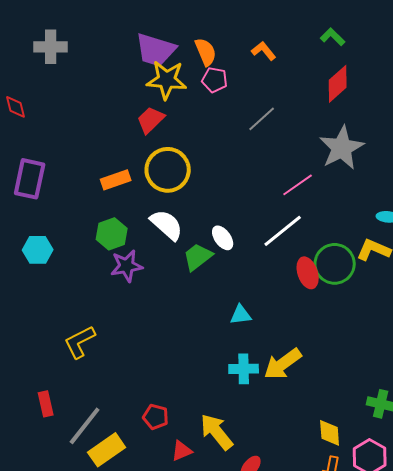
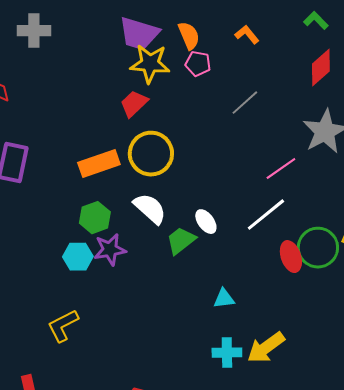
orange rectangle: (116, 180) -> (99, 164), size x1.4
cyan hexagon: (38, 250) -> (78, 257), moved

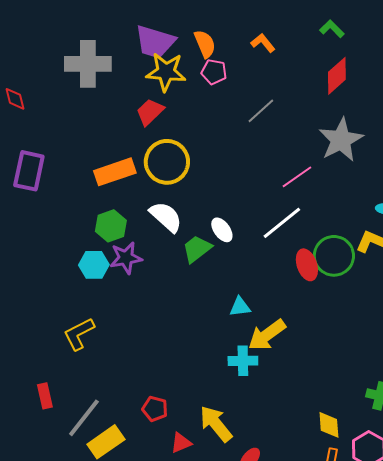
gray cross: (34, 31) -> (88, 64), moved, size x1.4
yellow arrow: (266, 348) -> (267, 335), moved

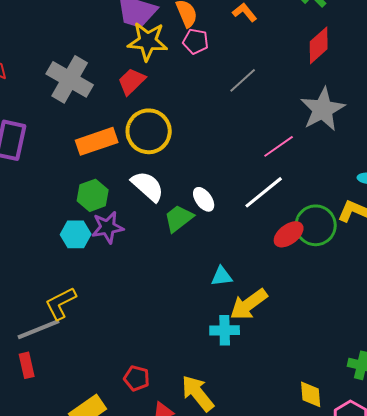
gray cross: (88, 64) -> (70, 79), moved, turned 30
red ellipse: (307, 265) -> (289, 234), turned 72
gray line: (84, 418) -> (39, 329), moved, turned 30

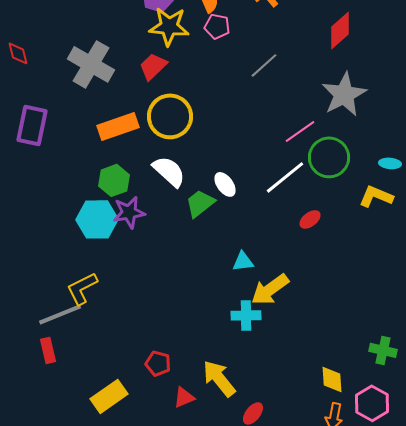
green circle: (316, 225) -> (329, 157), moved
cyan hexagon: (76, 234) -> (97, 219), size x1.4
red ellipse: (289, 234) -> (310, 219), size x0.7

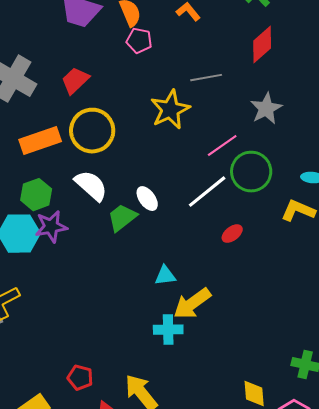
yellow star: (169, 26) -> (170, 110), moved, turned -30
gray line: (264, 65) -> (206, 78), moved, turned 32
gray star: (344, 94) -> (266, 109), size x0.7

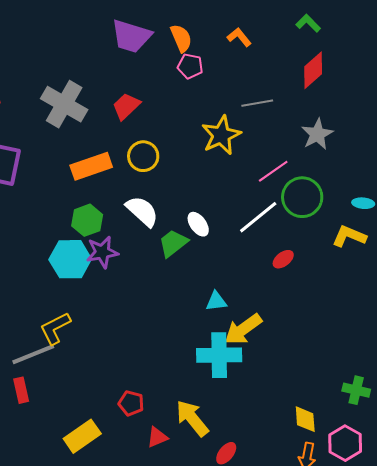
yellow circle: (92, 131) -> (143, 156), size x0.7
cyan cross: (168, 330) -> (219, 355), size x1.5

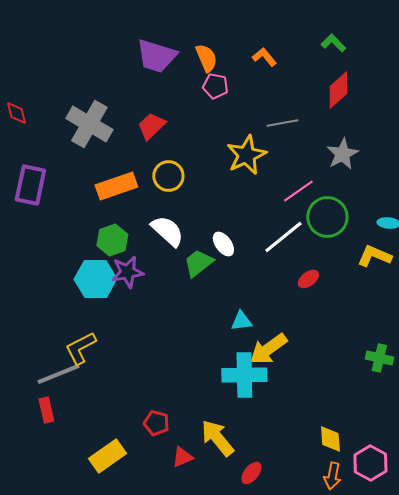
green cross: (356, 390) -> (379, 358), moved

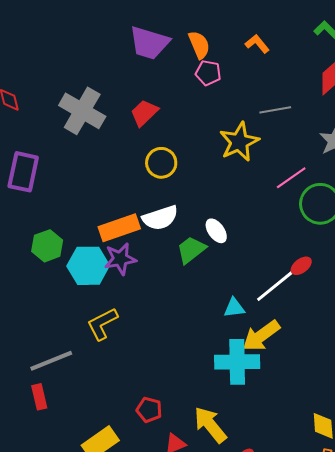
orange rectangle: (116, 186) -> (119, 228), moved
white semicircle: (167, 231) -> (160, 218), turned 120
white line: (283, 237) -> (275, 286), moved
green hexagon: (112, 240) -> (47, 246), moved
yellow L-shape: (80, 348) -> (102, 324), moved

